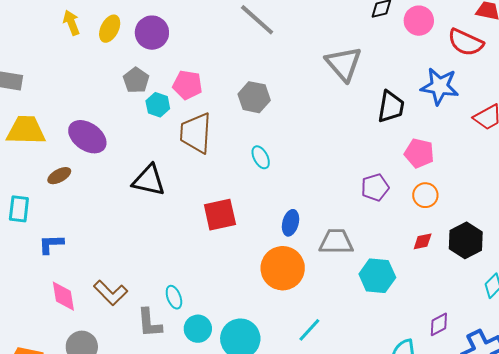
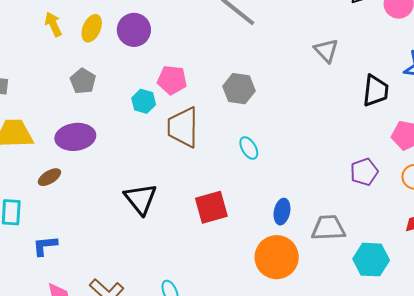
gray triangle: (344, 64) -> (326, 51), size x0.7
gray pentagon: (136, 80) -> (83, 81), moved
purple ellipse: (87, 137) -> (75, 137), turned -39
black triangle: (149, 180) -> (141, 199), moved, turned 42

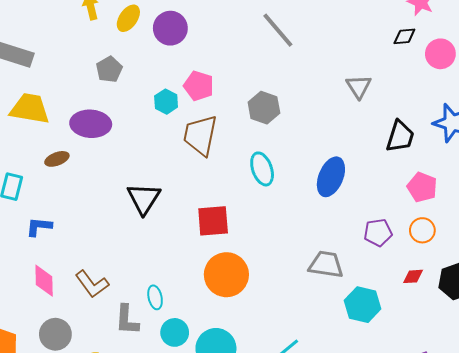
cyan ellipse: (249, 148) -> (262, 169), size x1.4
purple pentagon: (364, 172) -> (378, 232), moved
blue ellipse: (282, 212) -> (331, 177), moved, size x1.5
orange circle: (277, 257) -> (226, 275), moved

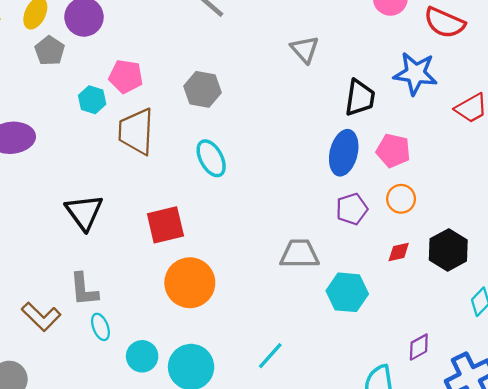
gray pentagon: (109, 69) -> (50, 51), moved
blue ellipse: (331, 177) -> (344, 153), moved
cyan ellipse: (155, 297) -> (100, 327), moved
gray L-shape: (127, 320) -> (84, 289), moved

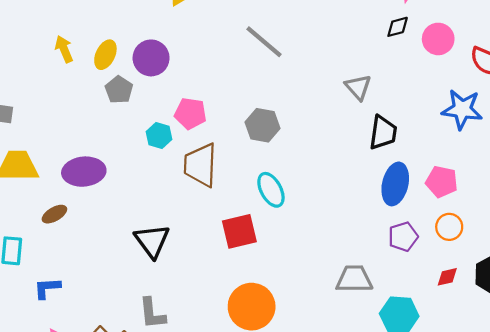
black trapezoid: (360, 98) -> (383, 133), moved
red square: (165, 225) -> (239, 231), moved

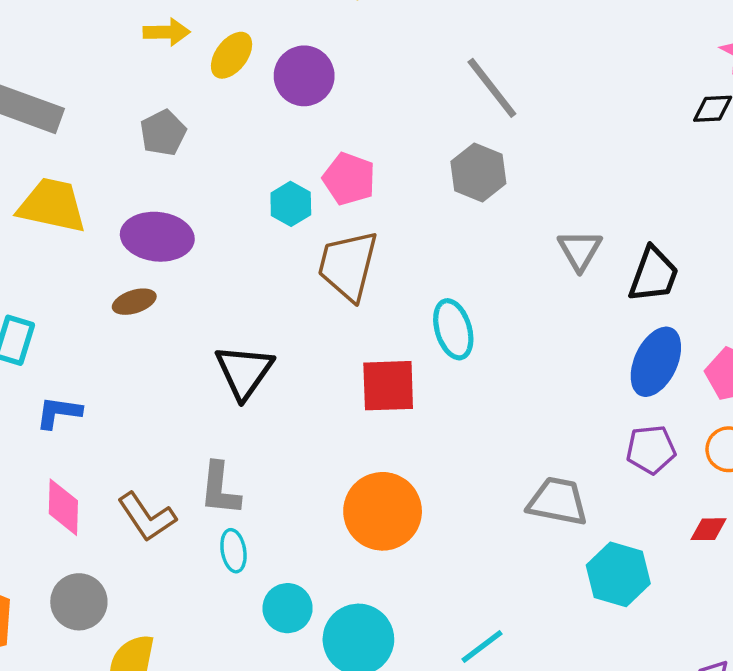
yellow arrow: (64, 49) -> (167, 32), turned 100
gray triangle: (358, 87) -> (580, 250), moved
gray pentagon: (119, 90) -> (163, 133), moved
gray hexagon: (262, 125) -> (478, 172), moved
brown ellipse: (54, 214) -> (134, 302), moved

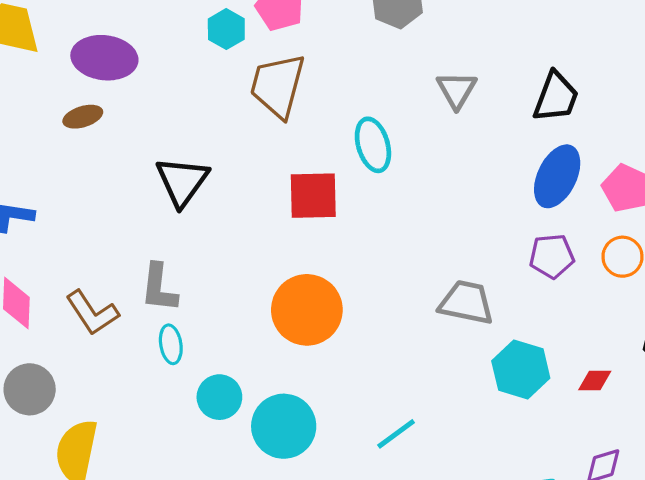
gray triangle: (580, 250) -> (457, 90), moved
red diamond: (709, 529) -> (595, 380), moved

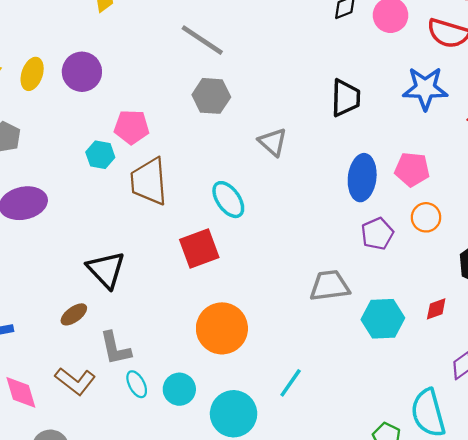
black trapezoid: (556, 97) -> (346, 98), moved
brown ellipse: (83, 117) -> (74, 314), moved
cyan circle: (219, 397) -> (179, 389), moved
cyan line: (396, 434) -> (291, 383), moved

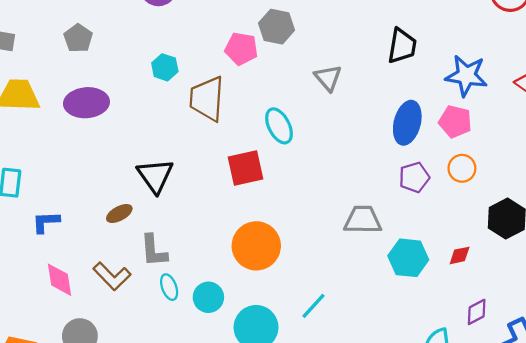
blue star: (425, 88) -> (466, 76), moved
pink pentagon: (132, 127) -> (241, 49), moved

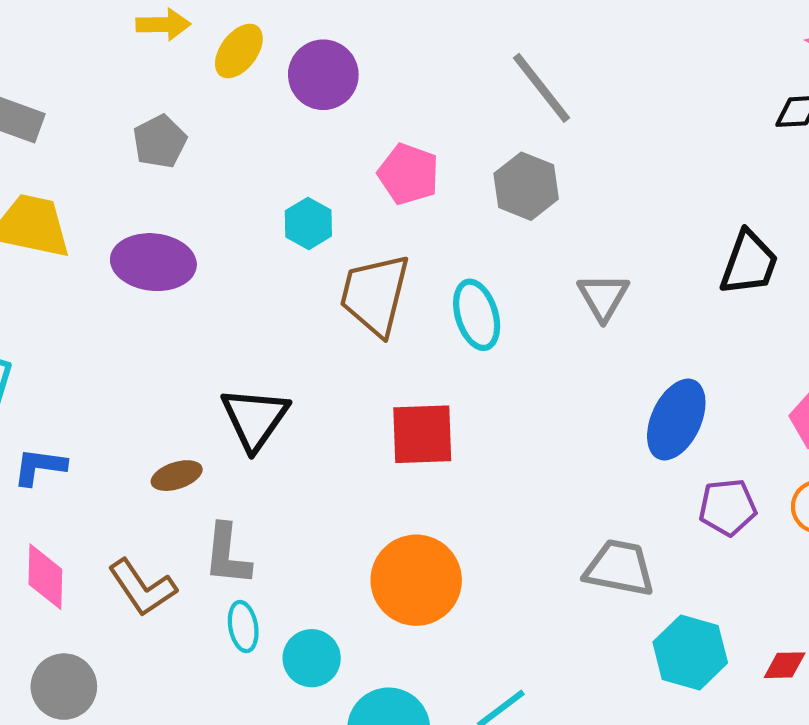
pink pentagon: (241, 49) -> (408, 174), moved
blue ellipse: (407, 123) -> (676, 420), moved
cyan ellipse: (279, 126) -> (477, 315), moved

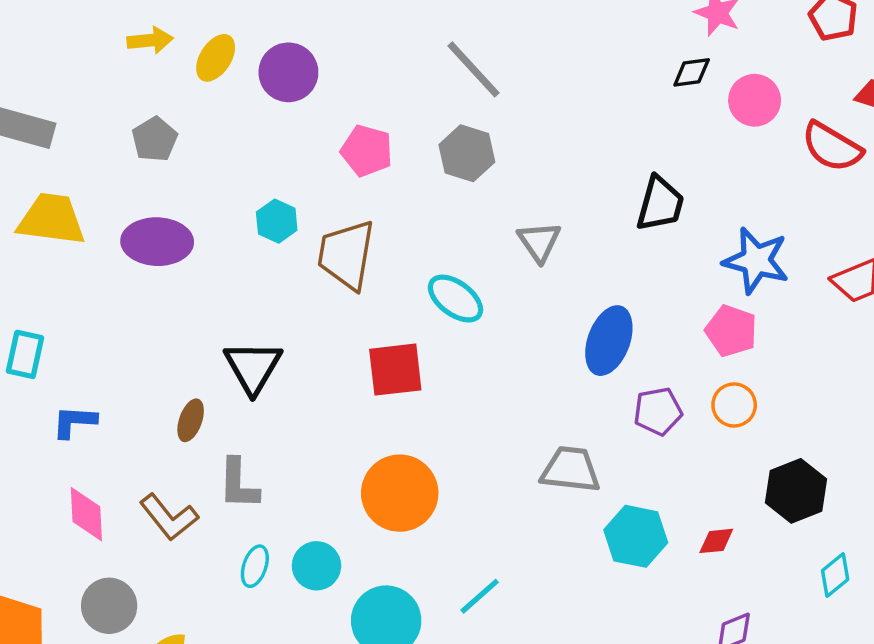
cyan hexagon: (308, 223) -> (277, 221), moved
cyan ellipse: (477, 315) -> (455, 299), moved, turned -32
brown ellipse: (177, 476) -> (191, 420), turned -48
cyan ellipse: (243, 627) -> (255, 566), moved, turned 33

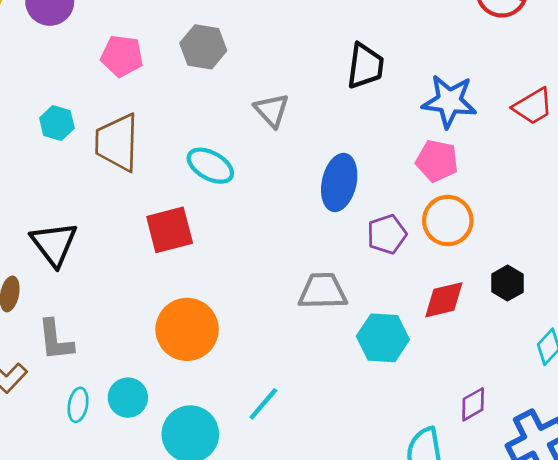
orange circle: (734, 405) -> (448, 221), size x1.4
black hexagon: (796, 491) -> (508, 283), size x0.7
red diamond: (716, 541) -> (444, 300), moved, size x1.5

